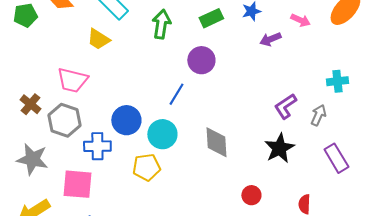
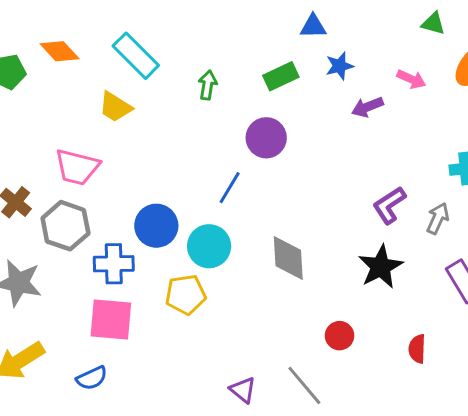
green arrow: (161, 24) -> (208, 85), size x0.7
pink square: (77, 184) -> (111, 320), moved

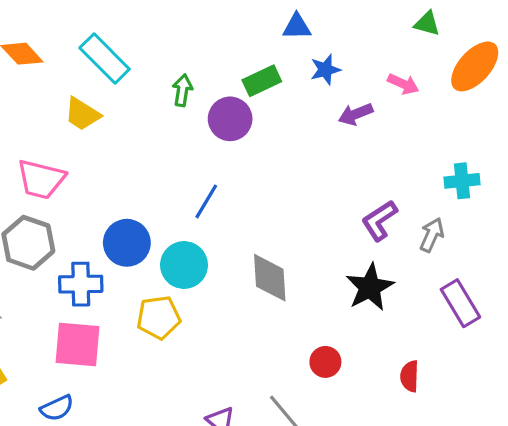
purple circle: (266, 138) -> (230, 119), moved

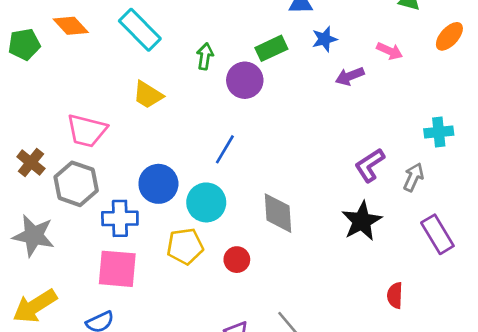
orange ellipse: (475, 66) -> (449, 36), size x0.7
yellow trapezoid: (82, 114) -> (148, 95), moved
red circle: (325, 362) -> (237, 260), moved

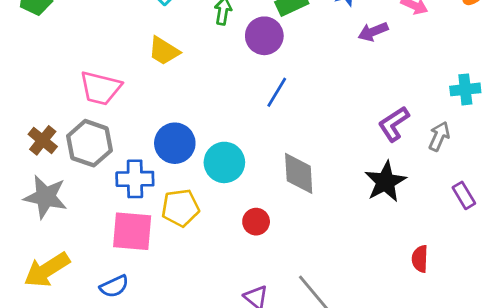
blue line: (225, 149) -> (277, 92), moved
brown cross: (31, 163) -> (43, 140), moved
purple rectangle: (437, 234) -> (464, 195), size x0.7
yellow pentagon: (185, 246) -> (180, 208), moved

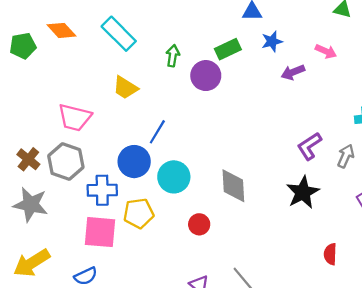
blue line: (277, 92) -> (157, 132), moved

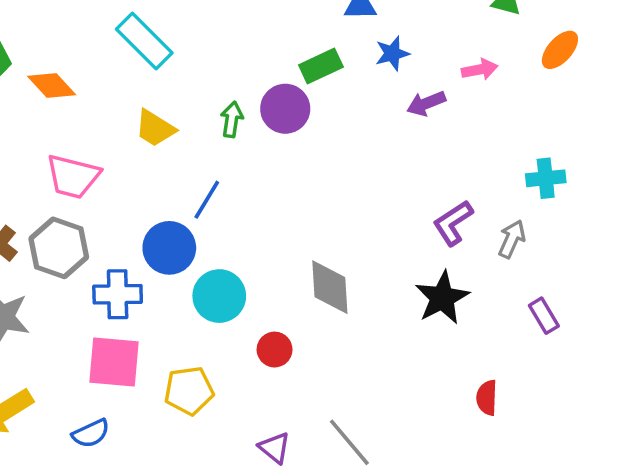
orange diamond: (61, 30) -> (52, 86), moved
pink arrow: (326, 51) -> (480, 69), turned -35
green arrow: (173, 56) -> (232, 119), moved
cyan circle: (174, 177) -> (219, 296), moved
yellow pentagon: (139, 213) -> (189, 391), moved

